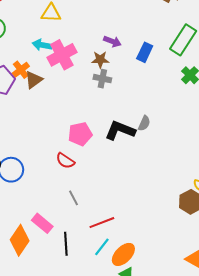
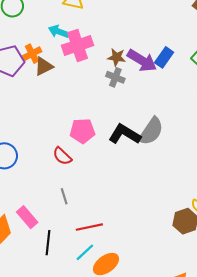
purple arrow: (112, 41) -> (142, 61), moved, size x1.6
gray semicircle: (144, 123) -> (151, 131), size x1.8

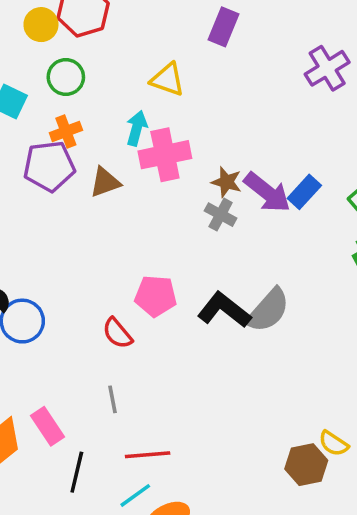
cyan arrow: (59, 32) -> (137, 128), turned 78
orange cross: (32, 54) -> (66, 131), moved

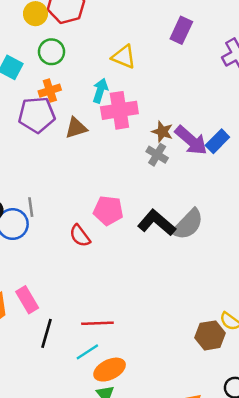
purple rectangle: (223, 27) -> (181, 30), moved
gray line: (112, 399) -> (31, 207), moved

